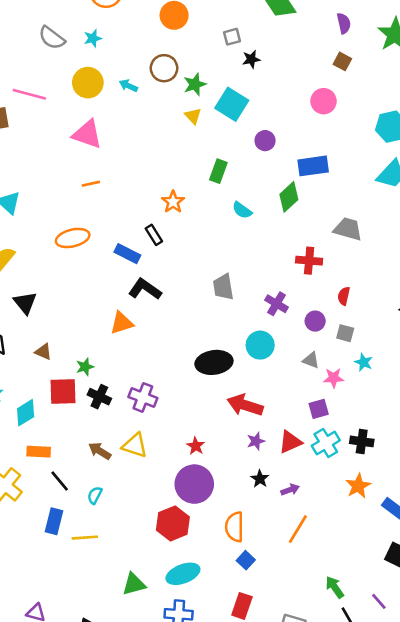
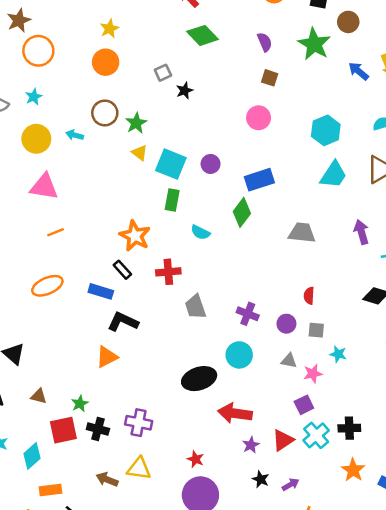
cyan square: (232, 104) -> (171, 164), moved
orange star: (173, 202) -> (135, 236), size x1.4
red cross: (309, 261) -> (168, 272), moved

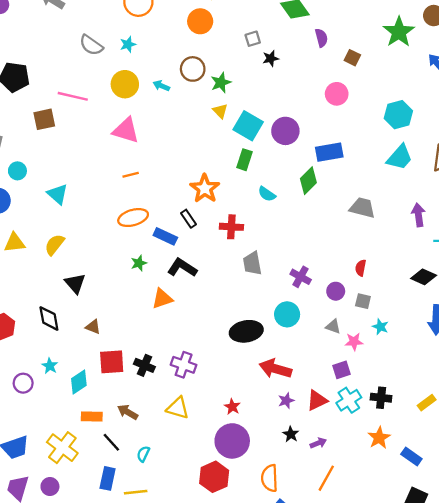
purple semicircle: (265, 42) -> (321, 38), moved
purple circle: (211, 164) -> (285, 131), size x1.5
orange ellipse: (47, 286) -> (133, 218), moved
green star: (80, 404) -> (139, 263), moved
brown arrow: (107, 479) -> (128, 412), moved

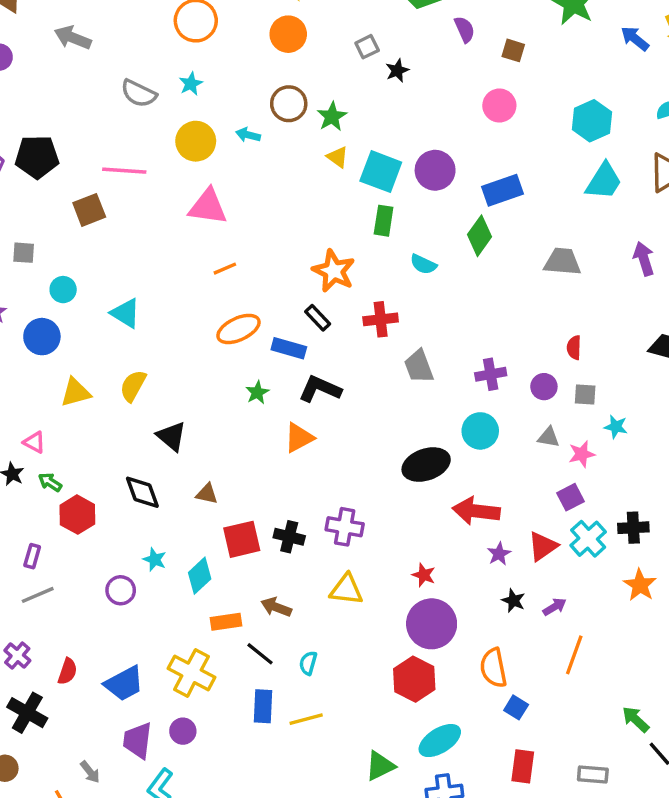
purple cross: (301, 277) -> (491, 374), turned -30

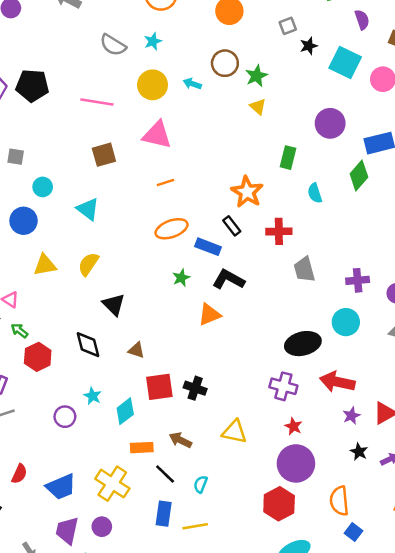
cyan square: (381, 172) -> (345, 62), moved
brown square: (89, 210) -> (104, 155), moved
cyan semicircle: (423, 264) -> (315, 193), turned 42
purple cross: (345, 527) -> (283, 386), moved

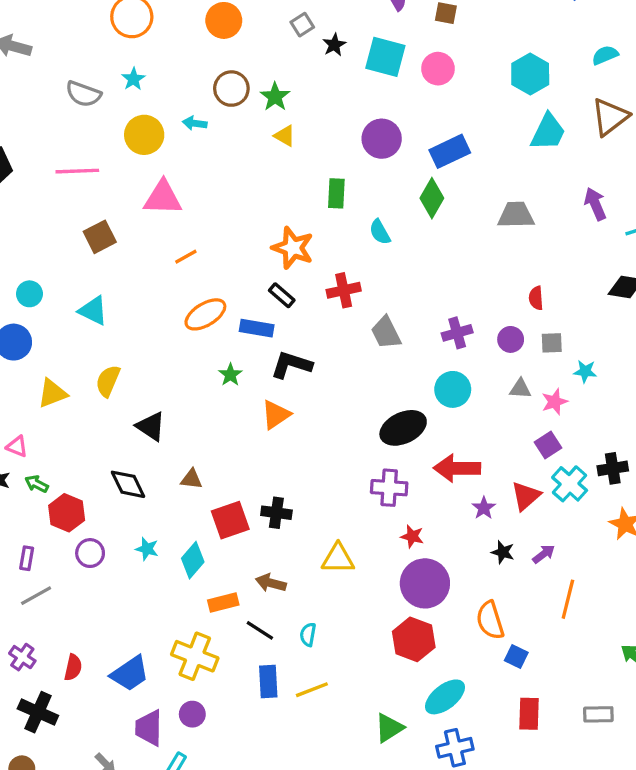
purple circle: (65, 417) -> (90, 553), moved

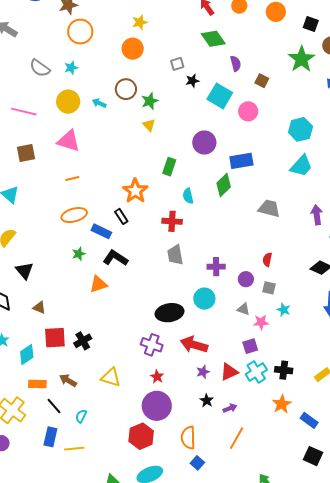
red cross: (344, 290) -> (172, 221), moved
black cross: (276, 513) -> (83, 341), turned 36

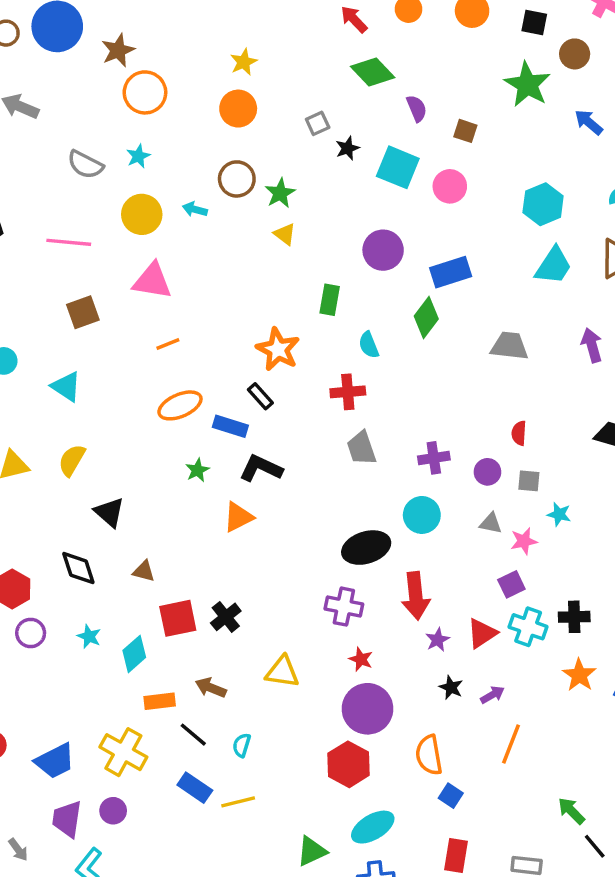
red arrow: (194, 345) -> (416, 596), turned -104
cyan cross: (256, 372) -> (528, 627), turned -30
blue rectangle: (50, 437) -> (195, 788), turned -60

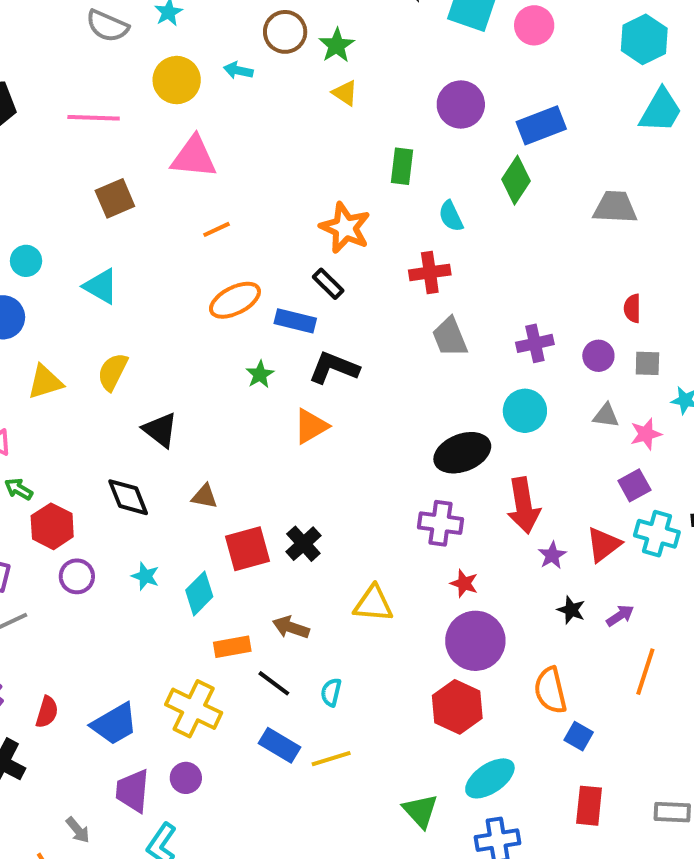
green triangle: (312, 851) -> (420, 811), turned -44

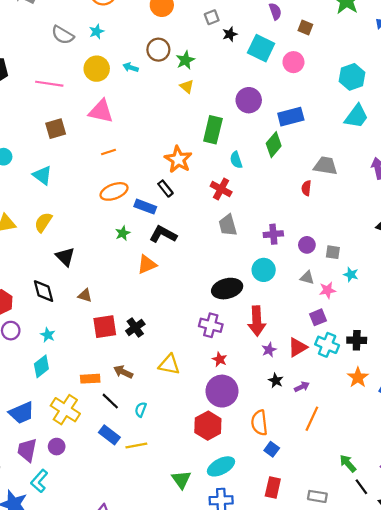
green rectangle: (402, 166) -> (213, 130), size x1.4
red cross: (430, 272) -> (221, 189), turned 30
red semicircle: (632, 308) -> (306, 188), moved
cyan diamond: (199, 593) -> (41, 366), moved

